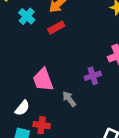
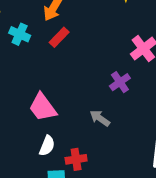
pink trapezoid: (43, 80) -> (43, 107), moved

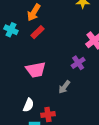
pink trapezoid: (43, 107) -> (36, 70), moved, turned -65
gray arrow: (100, 118) -> (64, 87), turned -88

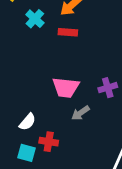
red rectangle: (38, 32) -> (68, 32), turned 32
pink trapezoid: (36, 70) -> (66, 87), moved

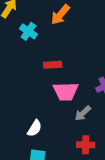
red rectangle: (68, 32) -> (53, 65), moved
red cross: (49, 142) -> (86, 145), moved

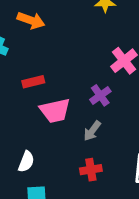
orange arrow: (60, 15) -> (31, 20), turned -100
gray arrow: (83, 113) -> (92, 131), moved

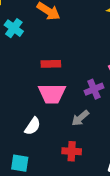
red rectangle: (33, 82) -> (51, 64), moved
white semicircle: (26, 162) -> (33, 126), moved

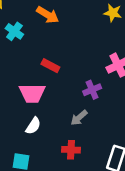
red rectangle: (51, 64) -> (50, 66), turned 30
pink trapezoid: (52, 94) -> (32, 93), moved

